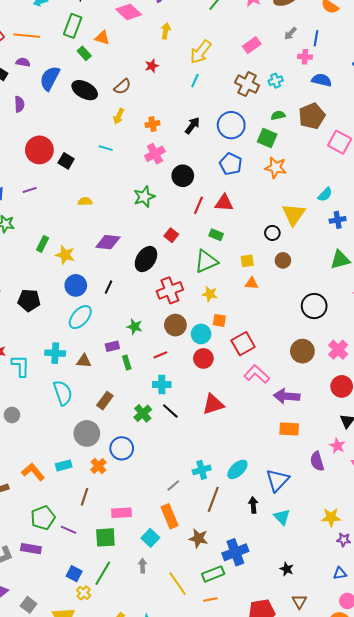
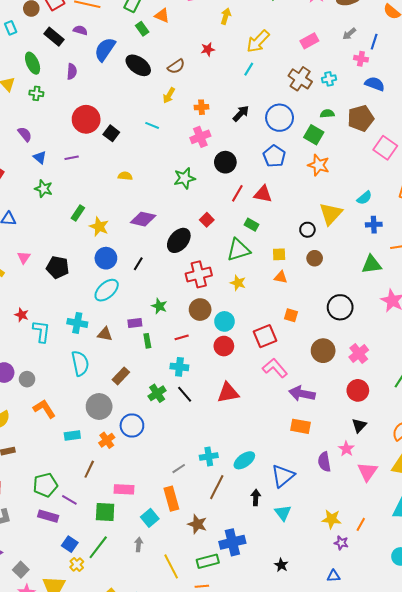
orange square: (219, 320) -> (291, 315), moved
orange L-shape: (33, 472) -> (44, 409), moved
purple rectangle: (31, 549) -> (48, 516), moved

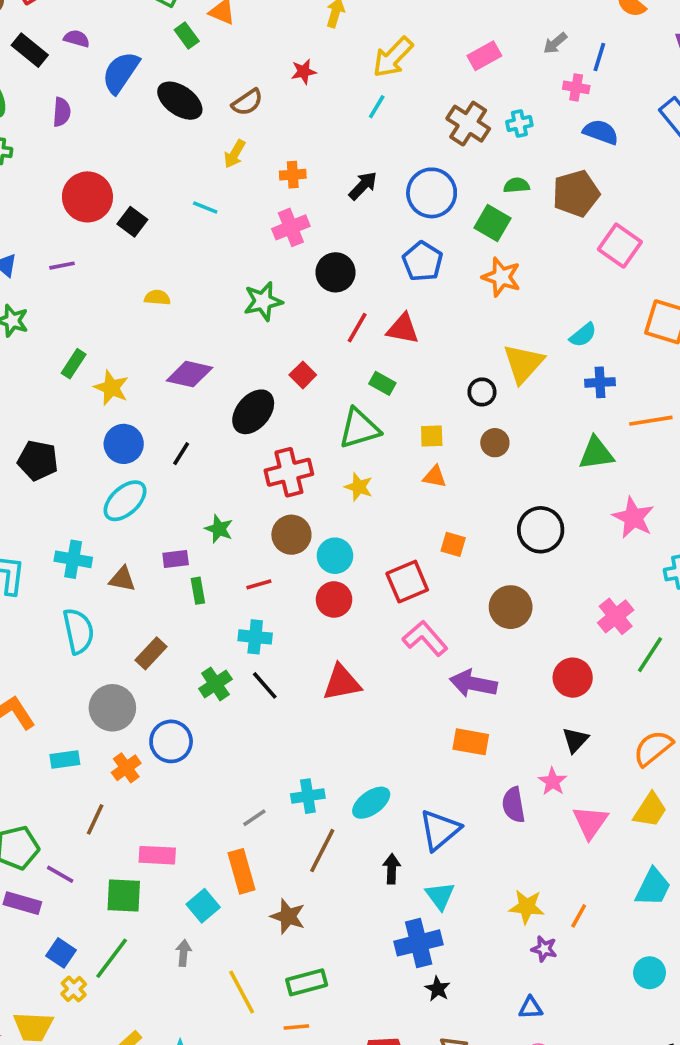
pink cross: (359, 353) -> (616, 616), moved
blue cross: (232, 542) -> (419, 943), moved

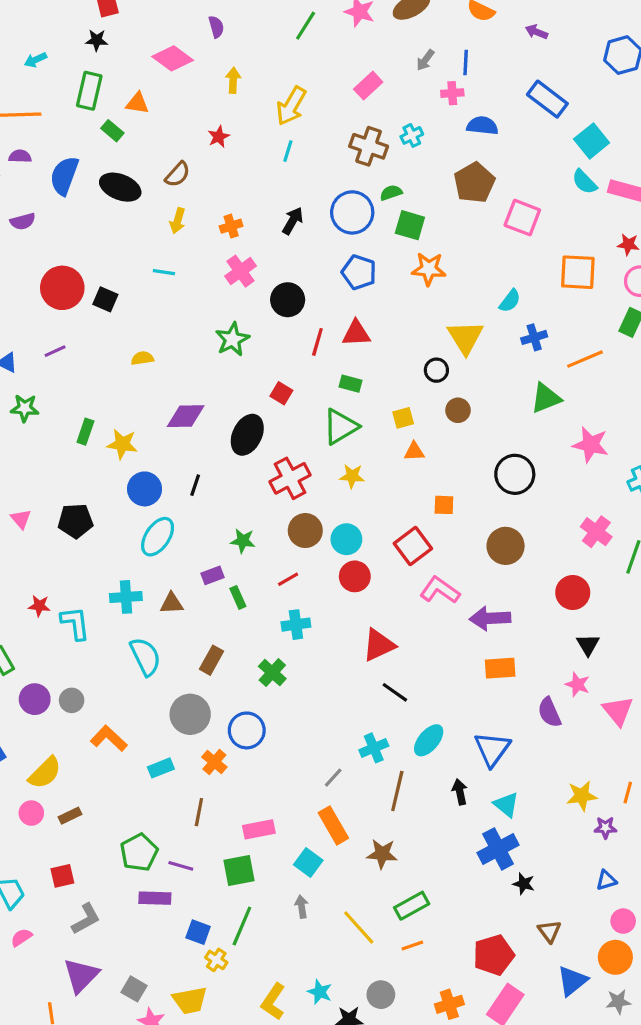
purple semicircle: (62, 112) -> (23, 221), turned 85
green semicircle: (517, 185) -> (391, 193), moved
black line: (265, 685) -> (395, 692), moved

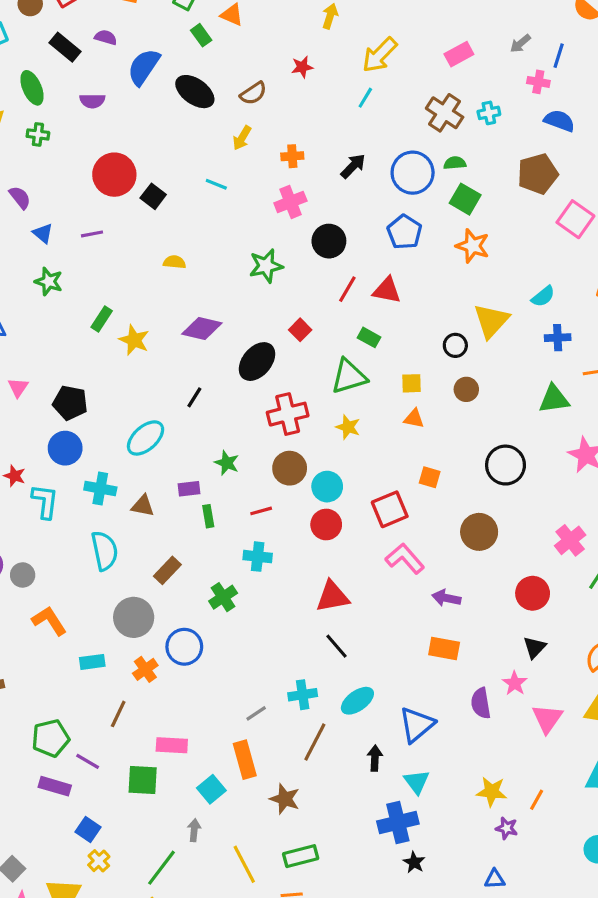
blue circle: (145, 489) -> (65, 448), moved
purple arrow: (490, 618) -> (446, 598), size x0.7
green line: (242, 926) -> (161, 868), moved

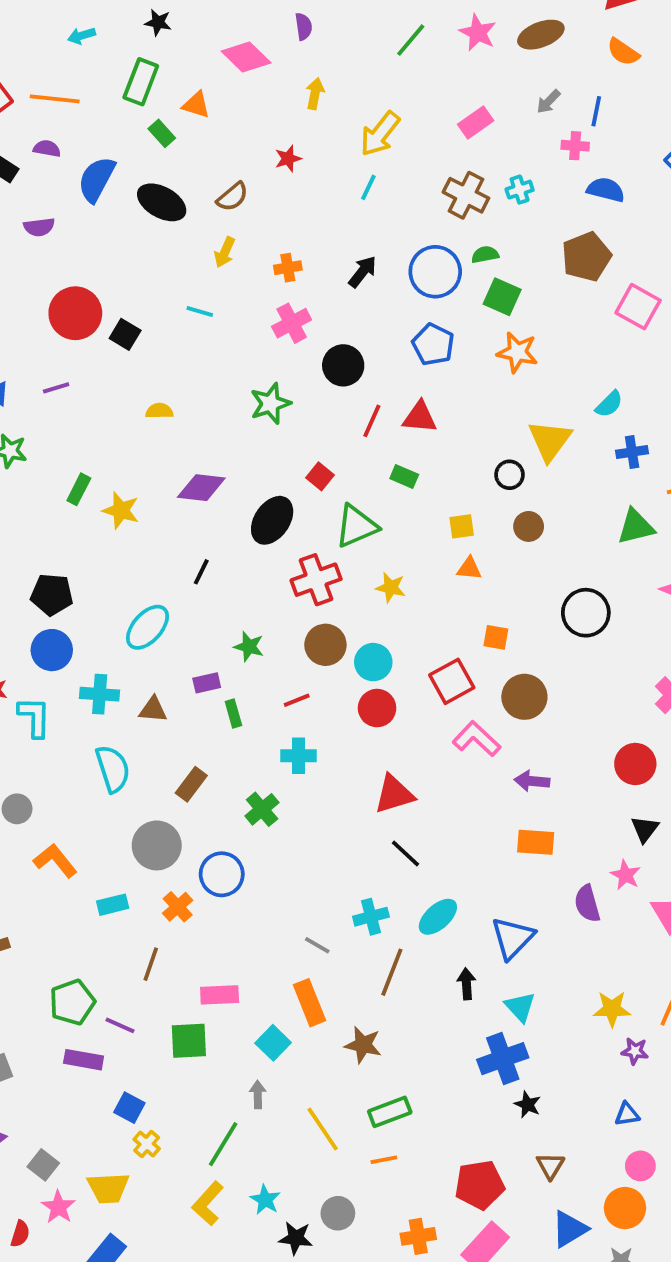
green triangle: (349, 376) -> (356, 526), moved
brown circle: (479, 532) -> (524, 697), moved
gray line: (256, 713) -> (317, 945), turned 70

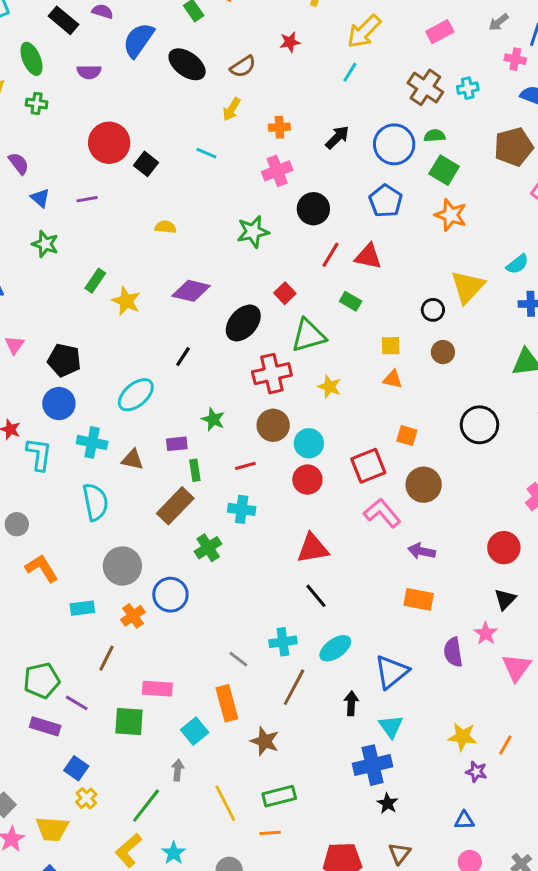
brown rectangle: (191, 784) -> (175, 506), moved, size x1.4

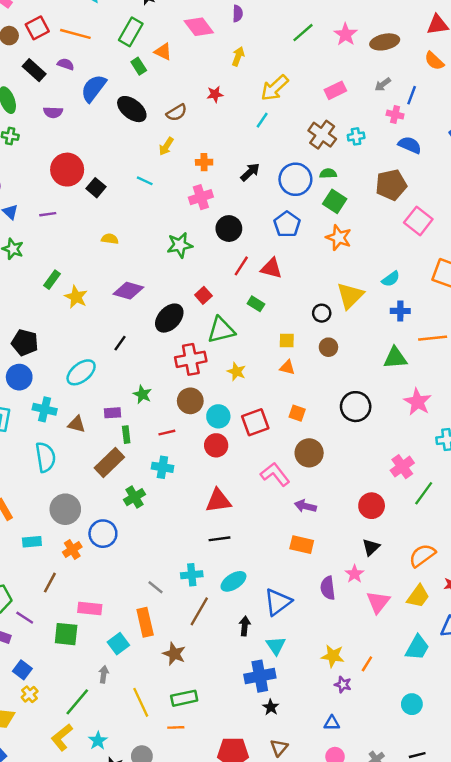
red square: (368, 466) -> (255, 422), moved
black line: (316, 596) -> (220, 539), turned -60

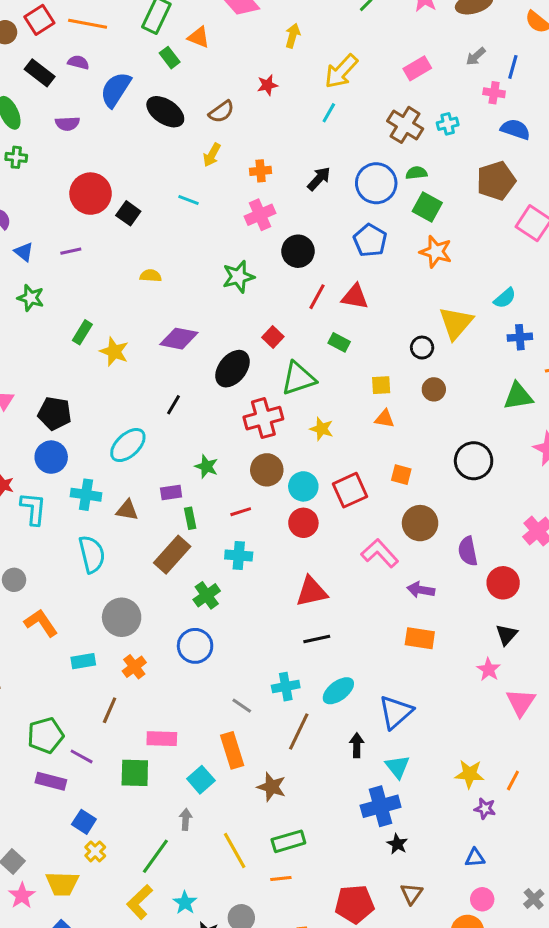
blue circle: (103, 534) -> (195, 646), moved
purple semicircle: (328, 588) -> (468, 551), moved

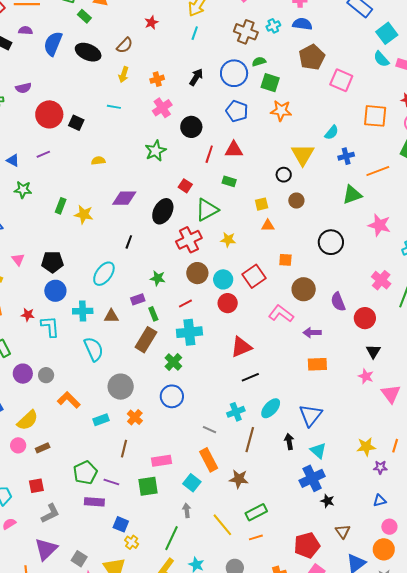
purple semicircle: (67, 124) -> (23, 88), moved
blue semicircle: (515, 129) -> (302, 24), moved
cyan cross: (239, 555) -> (189, 332), size x1.4

